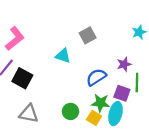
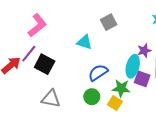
blue semicircle: (96, 77) -> (98, 73), moved
cyan ellipse: (116, 114) -> (133, 66), moved

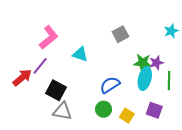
cyan triangle: (84, 42) -> (80, 54), moved
black square: (45, 64) -> (56, 90), moved
purple square: (142, 79) -> (154, 110), moved
green star: (121, 88) -> (143, 63), moved

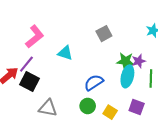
black square: (56, 90) -> (29, 81), moved

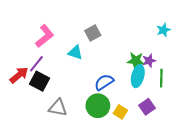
gray square: (104, 34) -> (93, 33), moved
green circle: (88, 106) -> (98, 106), size x1.5
purple square: (137, 107) -> (147, 107), turned 35

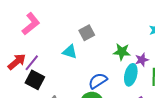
pink L-shape: (45, 36) -> (31, 24), moved
green star: (136, 61) -> (122, 52), moved
red arrow: (19, 75) -> (17, 62), moved

